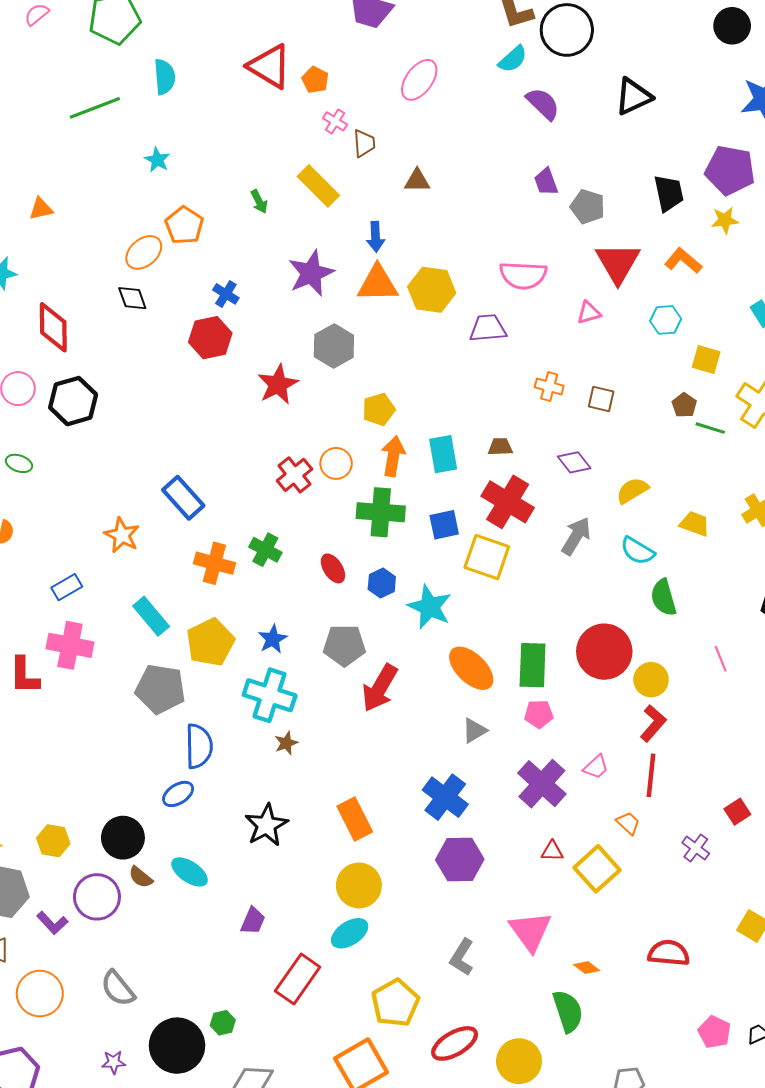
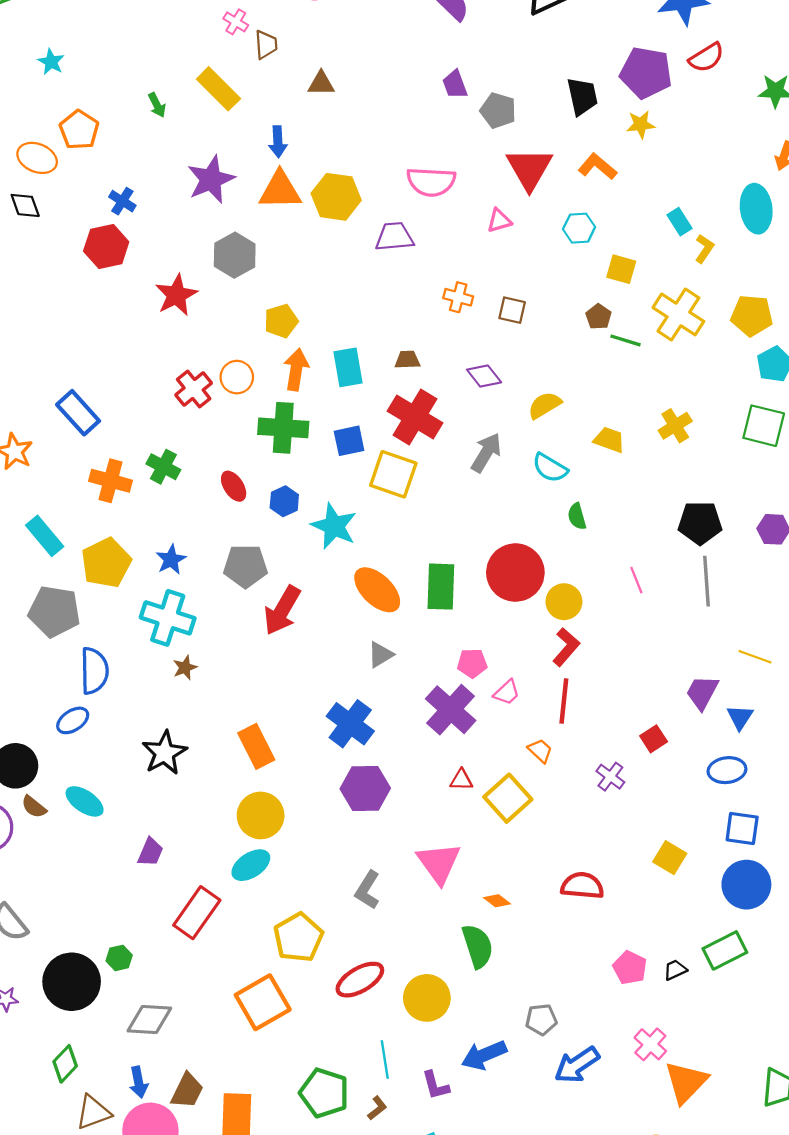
orange ellipse: (144, 252) -> (37, 158), turned 63
green semicircle: (664, 598) -> (577, 516), size x0.7
pink pentagon: (539, 714) -> (472, 663), moved

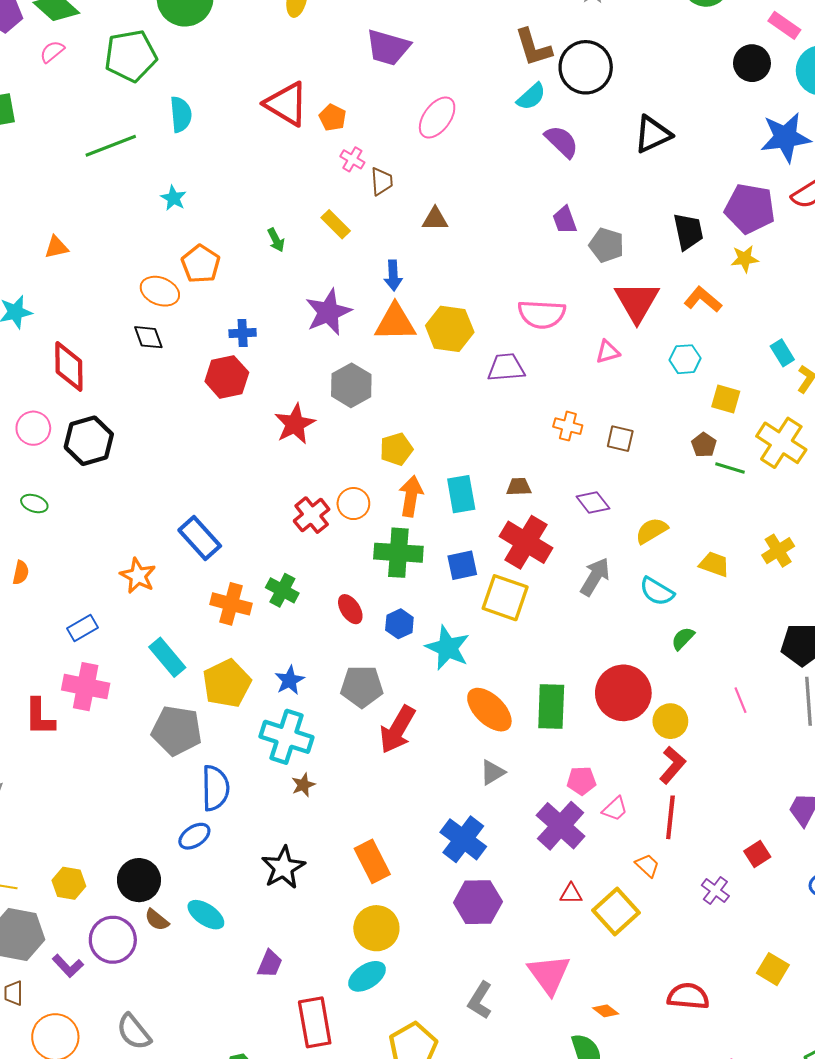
yellow rectangle: (218, 89) -> (336, 224), size x0.7
blue cross: (122, 201) -> (243, 333), turned -35
green semicircle: (577, 516) -> (683, 638), turned 60
red rectangle: (197, 913) -> (315, 1022), turned -45

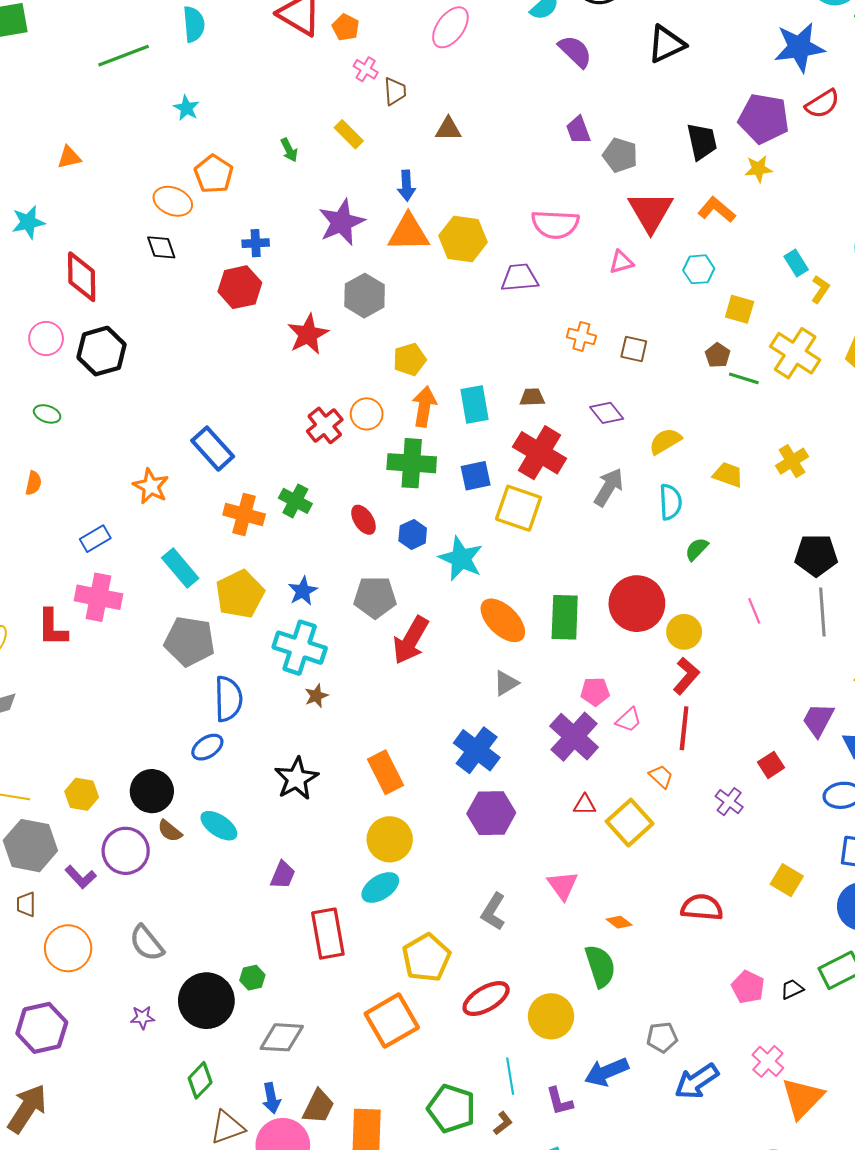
cyan semicircle: (657, 591) -> (670, 502), turned -124
pink triangle: (549, 974) -> (563, 885), size x0.7

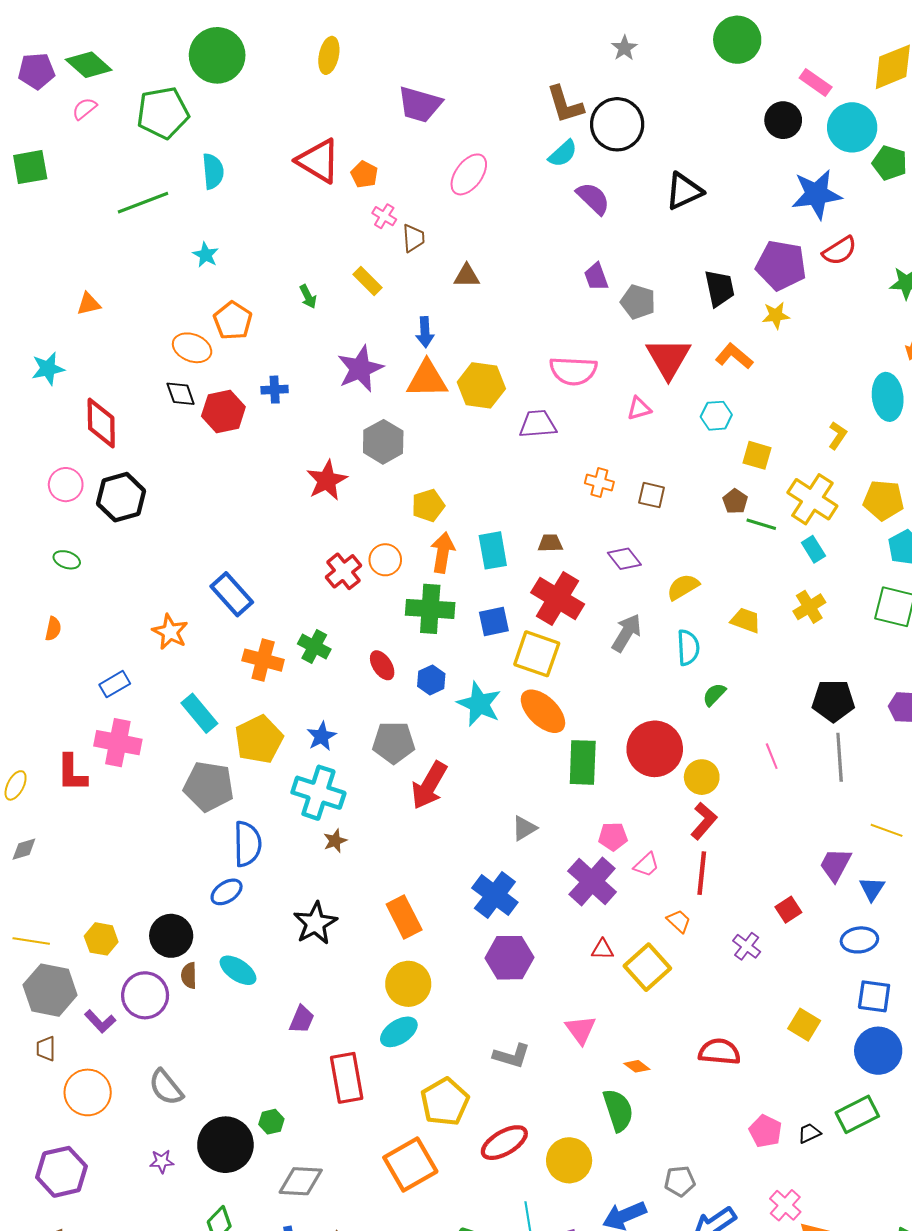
cyan rectangle: (796, 263) -> (813, 549), moved
red hexagon: (240, 287) -> (223, 411), moved
orange ellipse: (503, 620) -> (543, 711), moved
brown semicircle: (170, 831) -> (189, 975), turned 50
gray L-shape: (493, 912) -> (512, 1056), turned -105

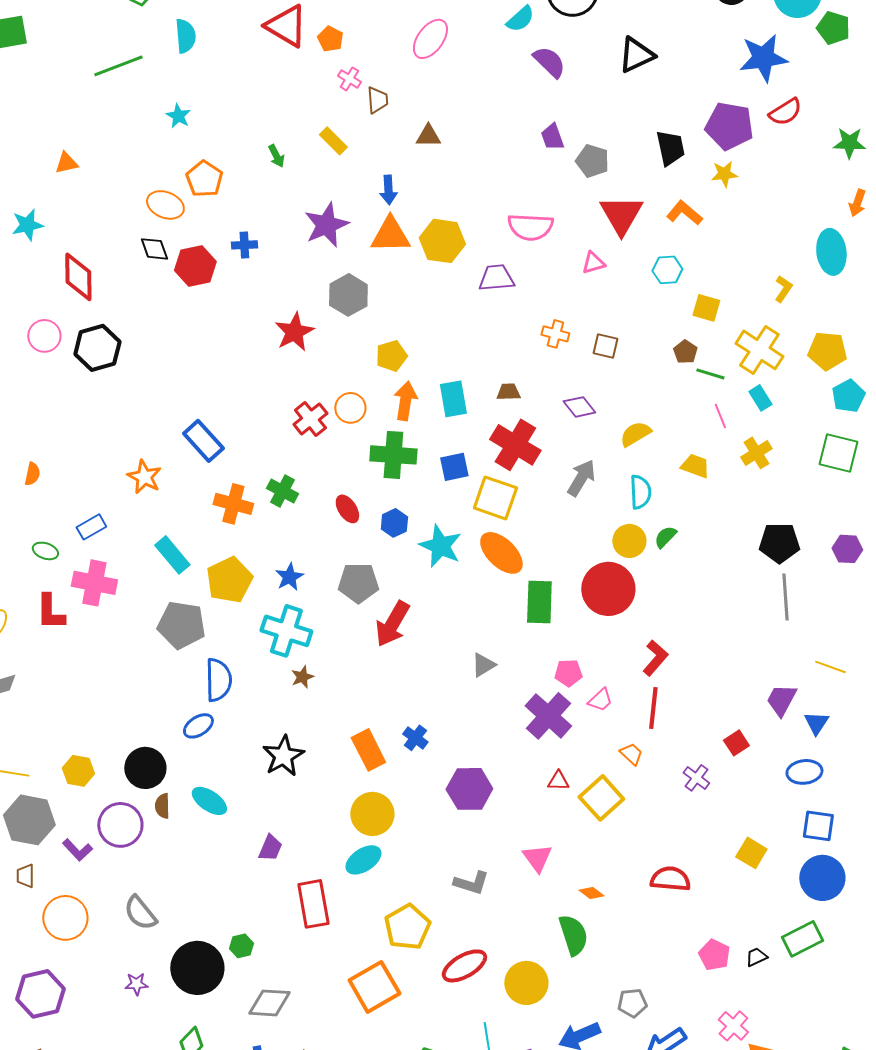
green ellipse: (67, 560) -> (45, 551), moved
pink line: (772, 756) -> (720, 416), moved
yellow circle: (702, 777) -> (629, 541), moved
blue cross: (495, 895) -> (415, 738), moved, size x0.6

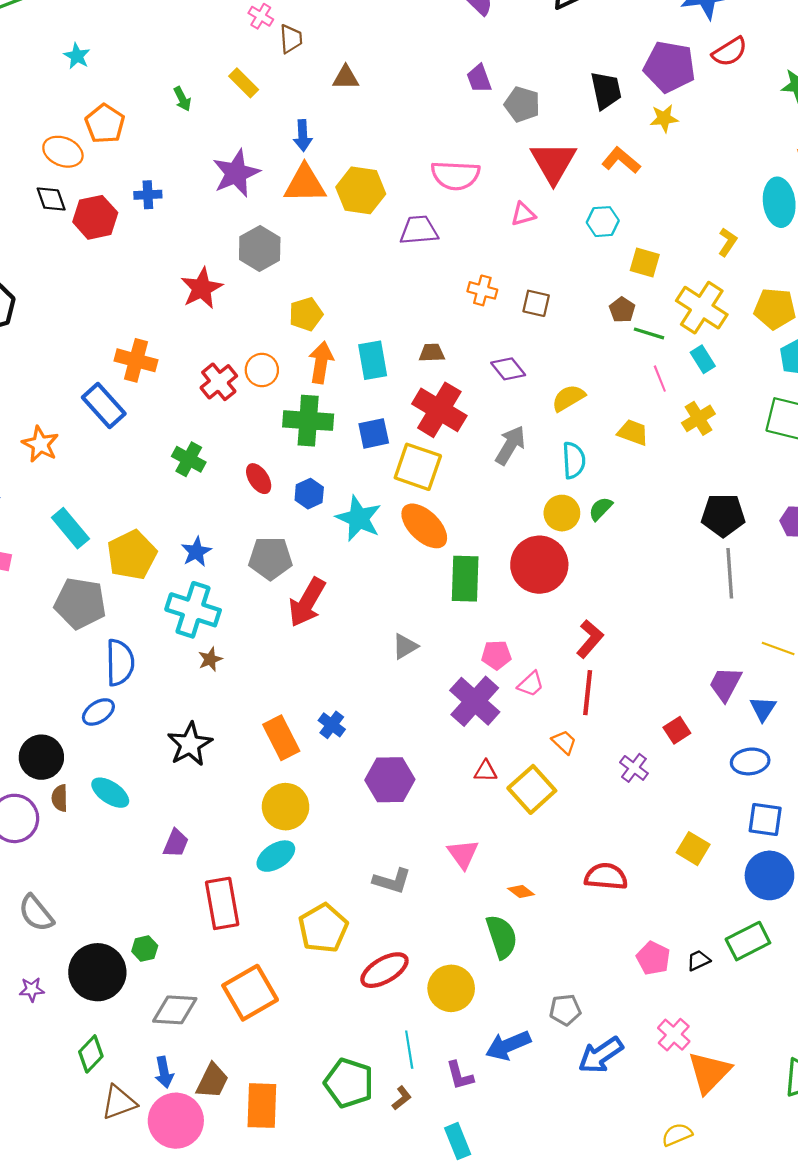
orange cross: (233, 504) -> (136, 360), moved
orange square: (374, 987) -> (250, 993), moved

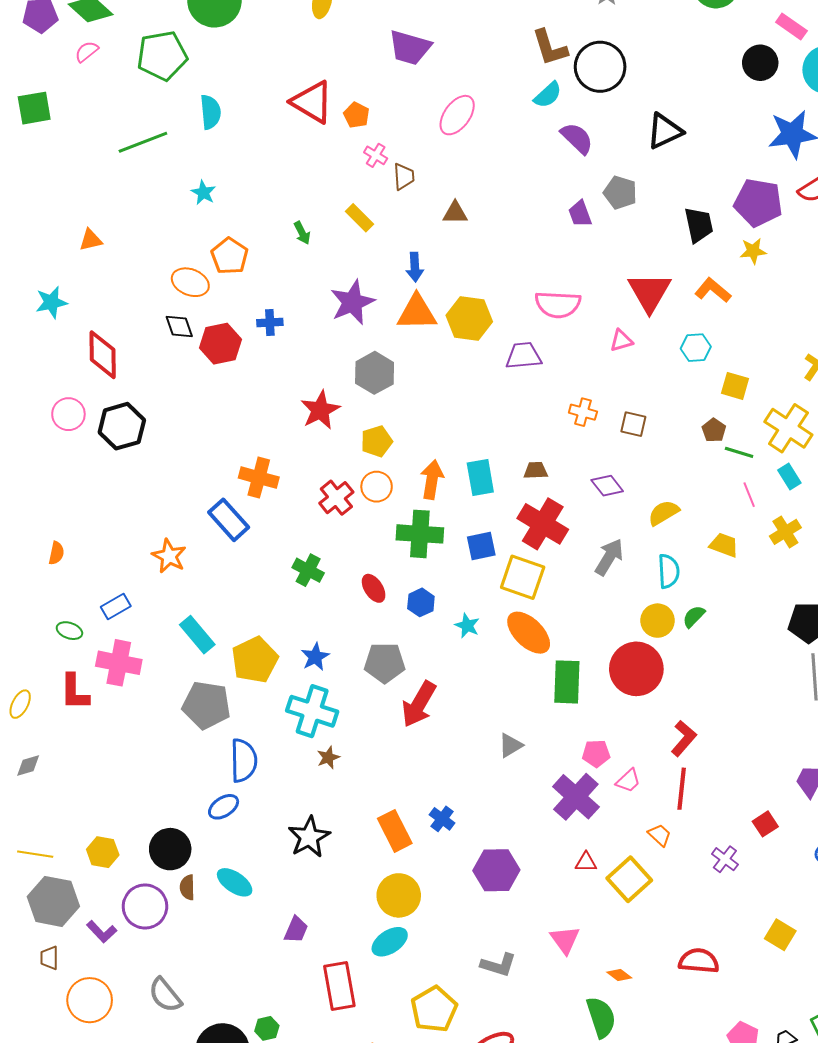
gray pentagon: (522, 104) -> (620, 193), moved
yellow pentagon: (306, 314) -> (377, 441), moved
cyan star: (359, 518) -> (467, 626), size x0.6

